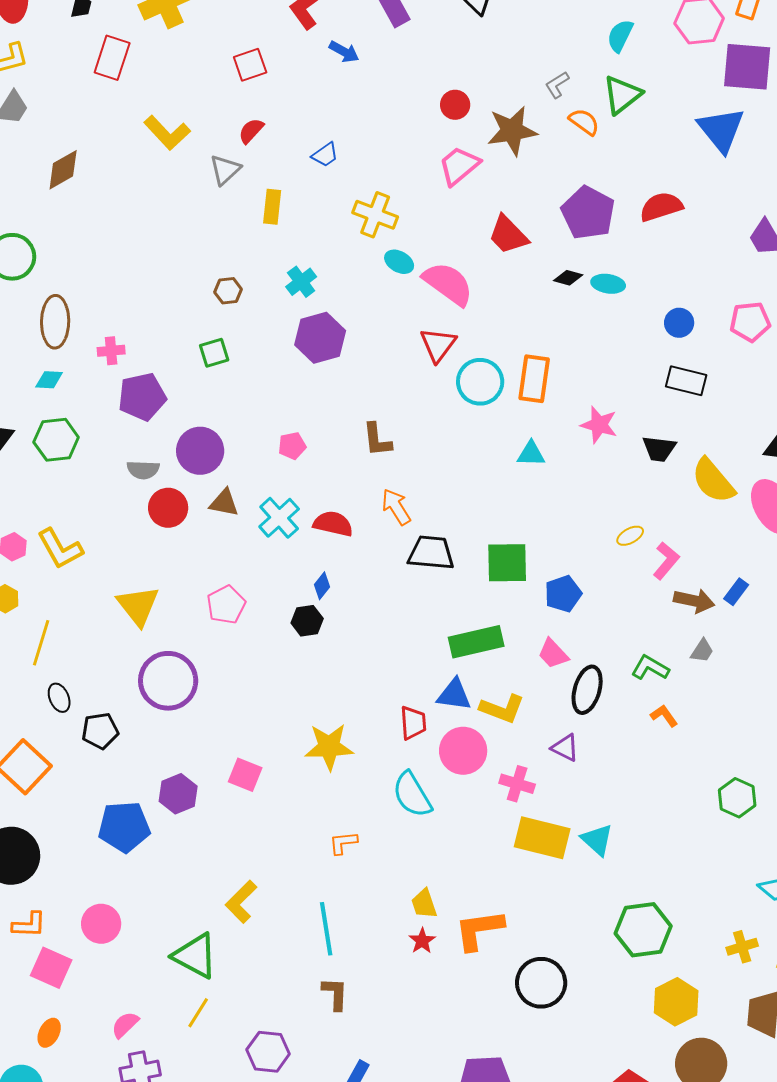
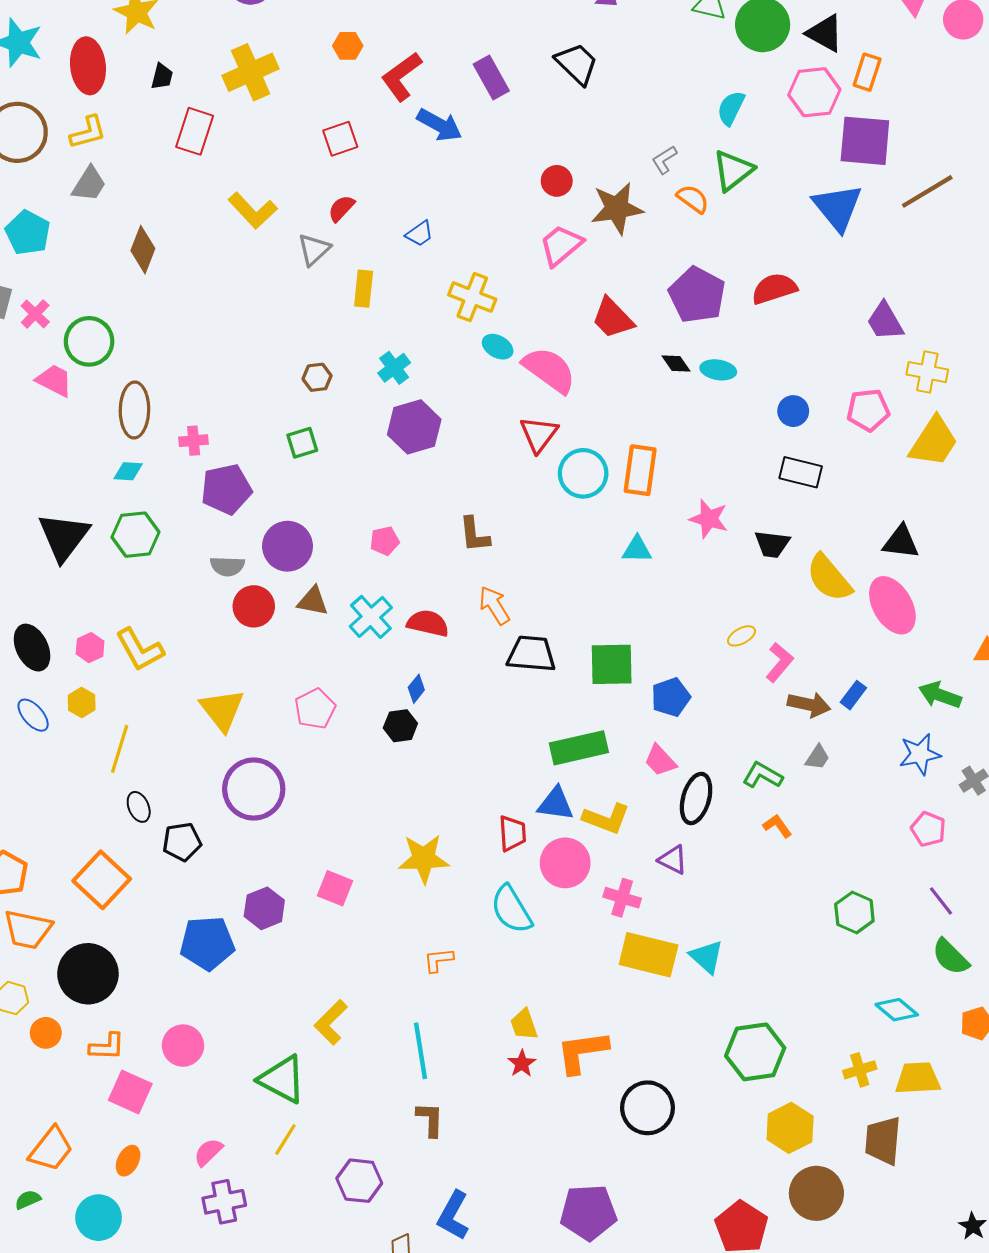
blue arrow: (344, 52) -> (440, 125), size x1.4
brown diamond: (63, 170) -> (143, 250), turned -39
black diamond: (568, 278) -> (676, 364), turned 40

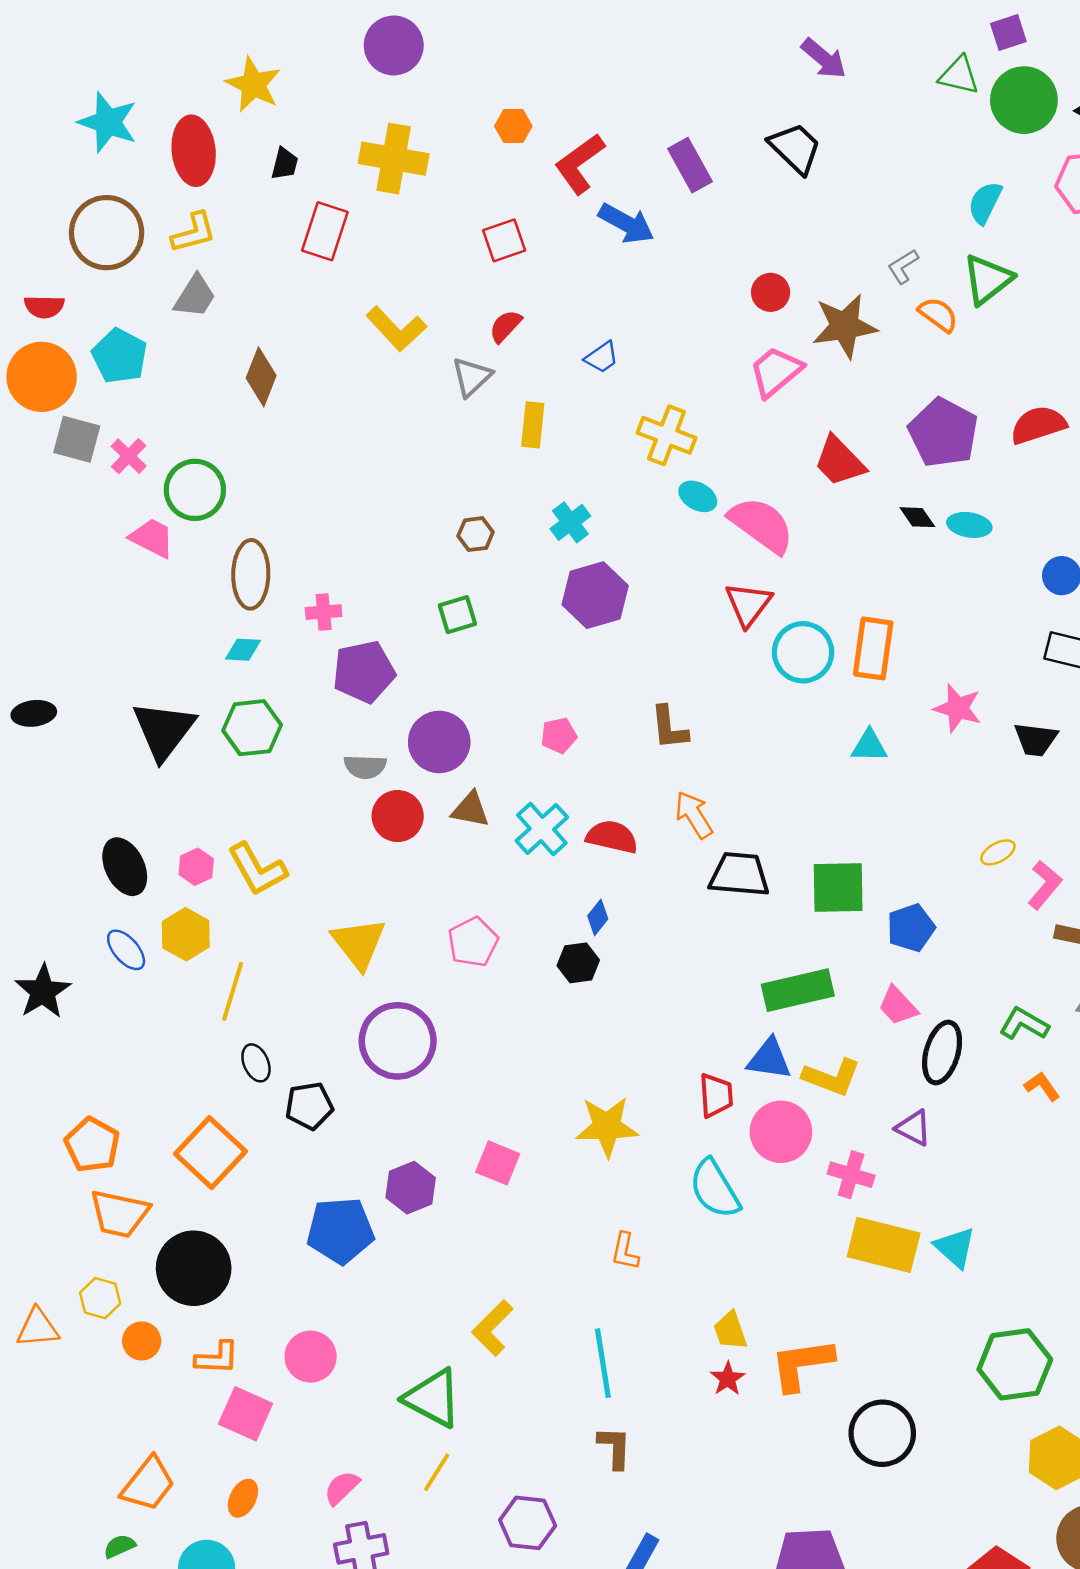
yellow cross: (251, 72) -> (394, 159), turned 34
yellow hexagon: (82, 702) -> (186, 934), size x1.4
orange L-shape: (438, 960) -> (625, 1251), turned -72

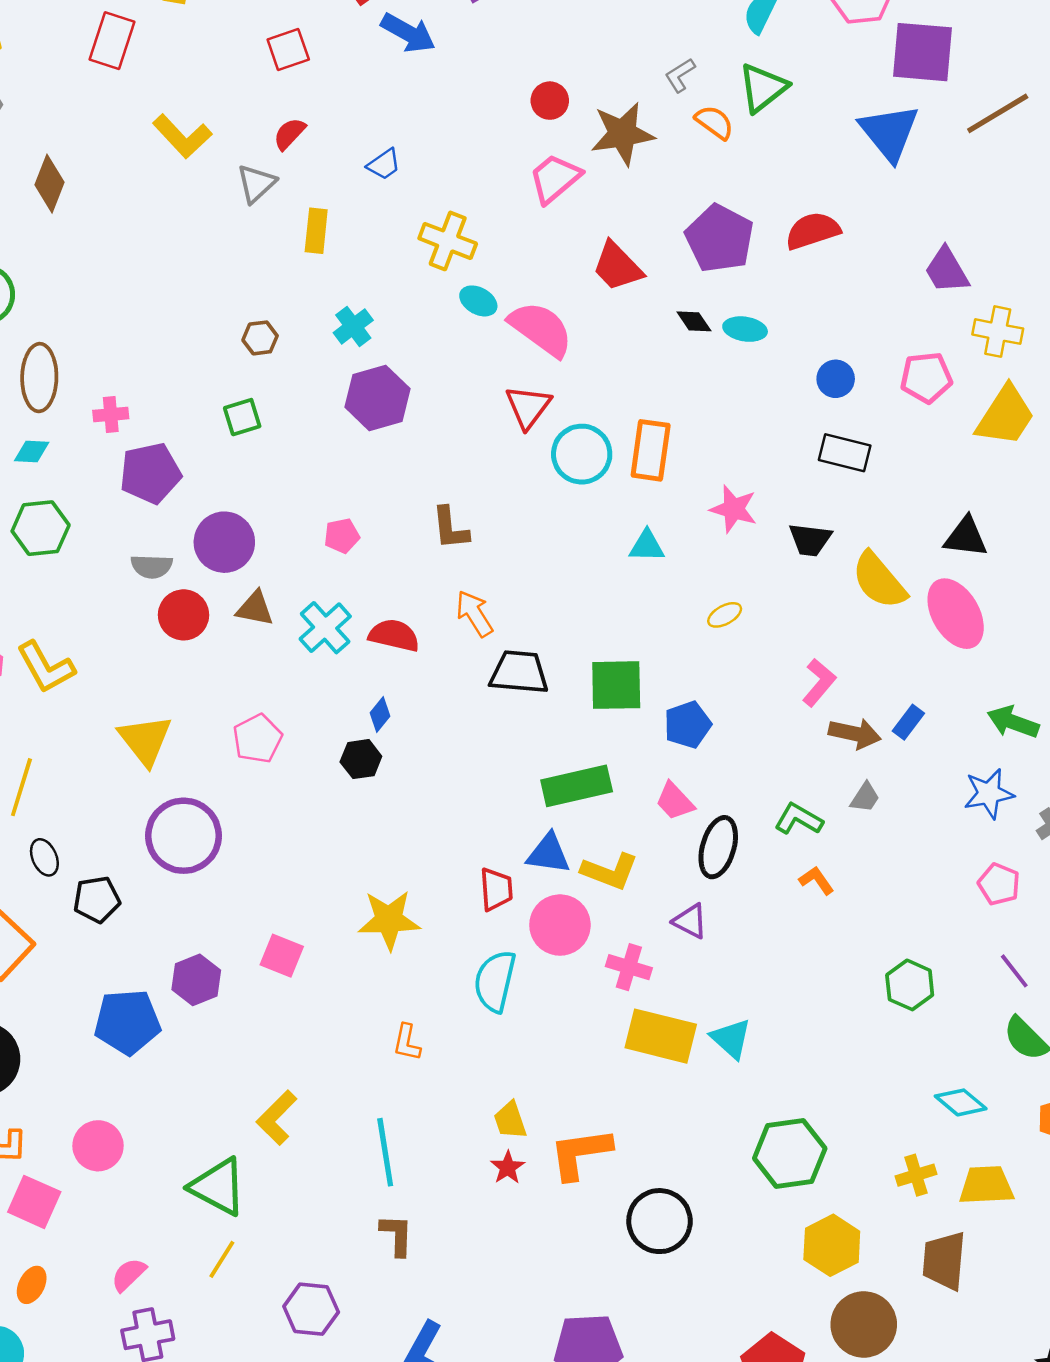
yellow ellipse: (998, 852) -> (725, 615), moved
cyan semicircle: (715, 1189) -> (495, 981), turned 44

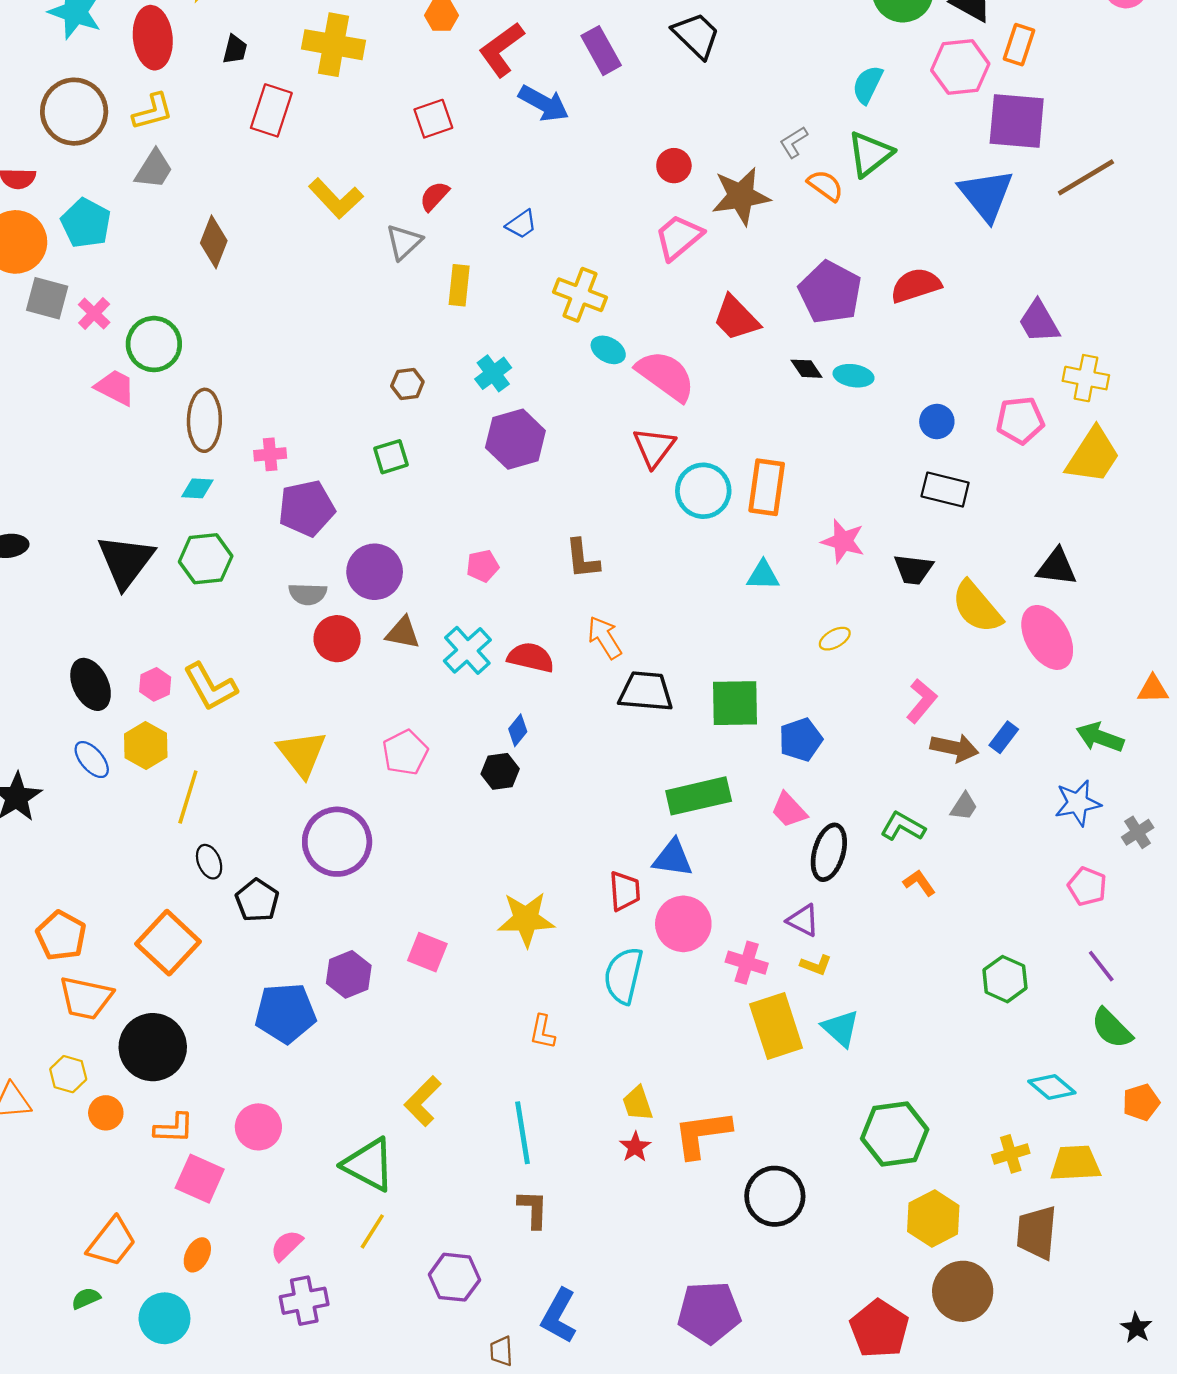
yellow L-shape: (610, 871) -> (816, 965), moved, size x0.6
black pentagon: (97, 899) -> (257, 900), turned -30
yellow rectangle: (661, 1036) -> (776, 1026), turned 58

